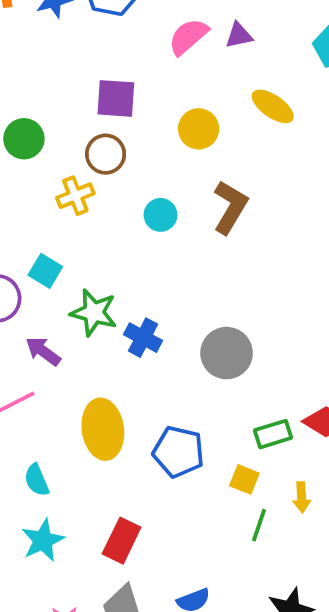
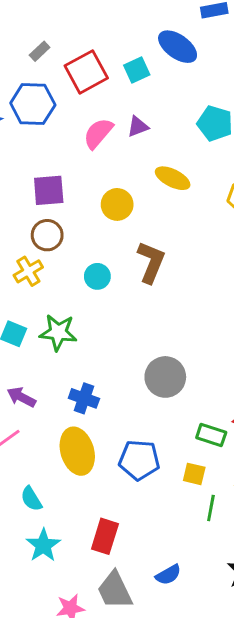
green star: (94, 313) -> (58, 332), moved
blue cross: (143, 338) -> (84, 398), moved
green rectangle: (273, 434) -> (211, 435), turned 44

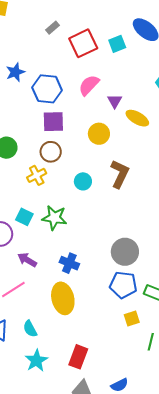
blue hexagon: (33, 104) -> (47, 89), moved
purple triangle: (138, 126) -> (115, 101), moved, turned -42
blue pentagon: (139, 460) -> (123, 285), moved
yellow square: (194, 474) -> (132, 319), moved, turned -35

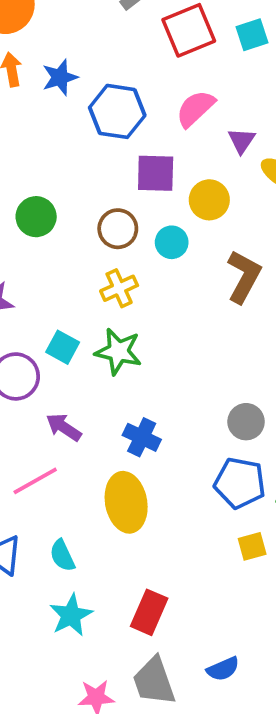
purple square: (53, 122) -> (156, 173), moved
yellow cross: (37, 175) -> (119, 288), moved
cyan circle: (83, 181) -> (172, 242), moved
gray circle: (125, 252) -> (246, 422), size x0.7

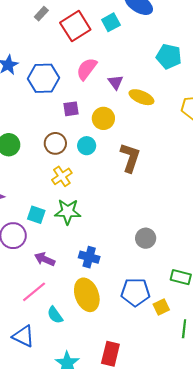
purple square: (156, 173) -> (71, 109), size x0.7
blue pentagon: (240, 483) -> (135, 292), moved
cyan semicircle: (62, 556) -> (55, 315), moved

